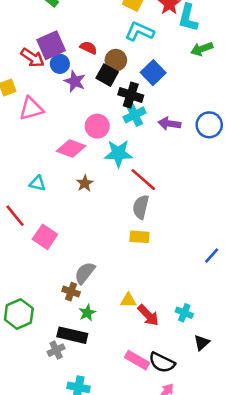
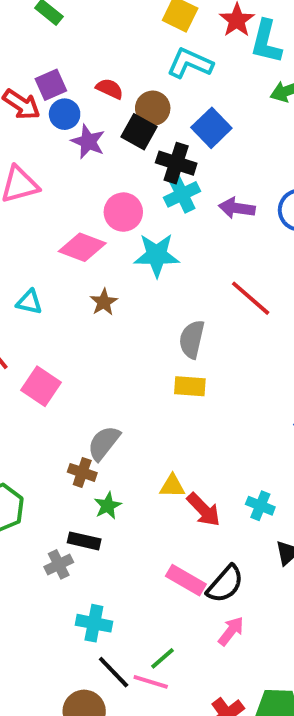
purple square: (51, 45) -> (51, 85), size x0.7
red line: (143, 180) -> (251, 298), moved
black rectangle: (72, 335) -> (84, 541), size x0.7
black semicircle: (162, 363) -> (225, 584), turned -75

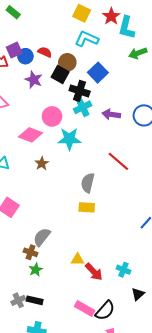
blue circle: (65, 114) -> (25, 56), moved
green star: (108, 506) -> (36, 270), moved
black rectangle: (84, 541) -> (35, 300), moved

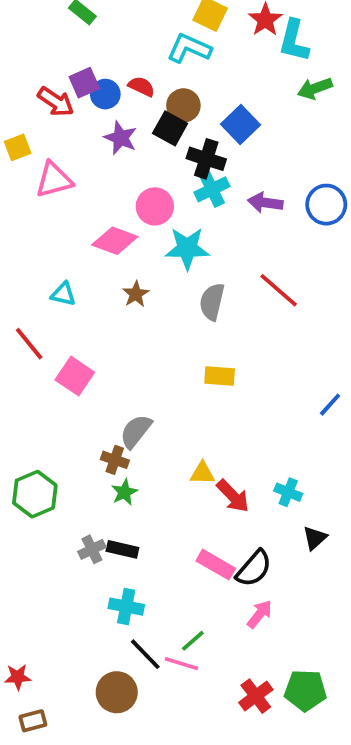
cyan L-shape: (87, 39) -> (189, 48), moved
gray semicircle: (88, 183) -> (212, 302), moved

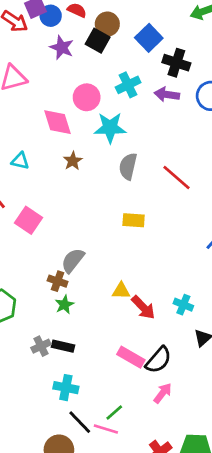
black cross: (206, 159) -> (176, 63), moved
pink diamond: (115, 241) -> (58, 122), turned 52
red line: (279, 290) -> (176, 177), moved

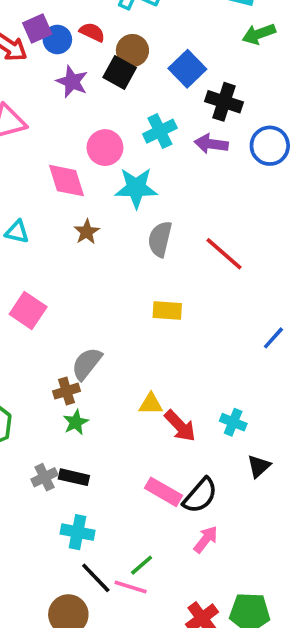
brown cross: (58, 281) -> (67, 391), turned -36

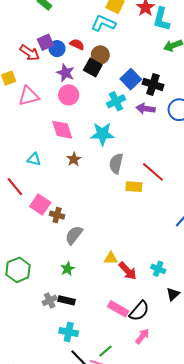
blue square: (187, 69) -> (131, 79), moved
pink circle: (105, 148) -> (69, 95), moved
yellow rectangle: (167, 311) -> (134, 187), moved
brown cross: (67, 391) -> (57, 215), moved, turned 32

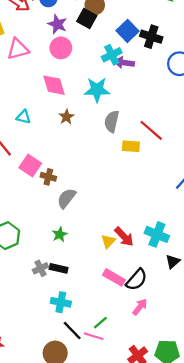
purple arrow: (146, 109) -> (124, 63), moved
yellow triangle: (111, 258) -> (108, 241), moved, turned -48
cyan cross: (158, 269) -> (157, 234), size x1.5

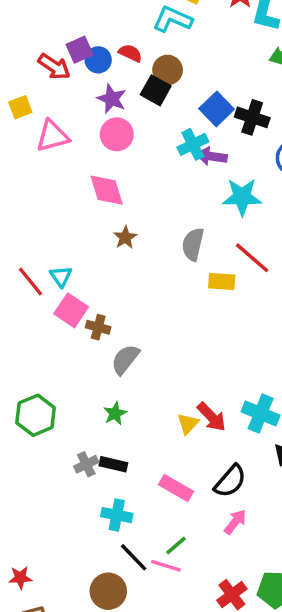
cyan star: (97, 90) -> (242, 197), moved
cyan triangle: (23, 117) -> (61, 276), moved, turned 42
pink rectangle: (114, 277) -> (176, 488), moved

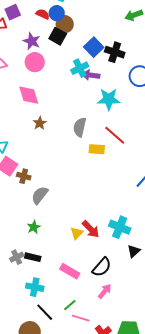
blue circle: (98, 60) -> (57, 13), moved
pink line: (166, 566) -> (81, 318), moved

